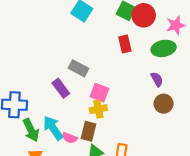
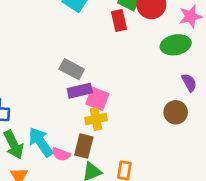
red rectangle: (125, 44) -> (119, 21), moved
purple semicircle: (157, 79) -> (189, 83), moved
purple rectangle: (61, 88) -> (80, 91), moved, turned -66

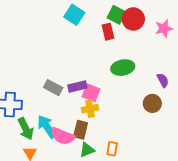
green ellipse: (176, 45) -> (123, 68), moved
gray rectangle: (72, 69) -> (53, 88), moved
pink semicircle: (61, 154) -> (63, 136), size x1.6

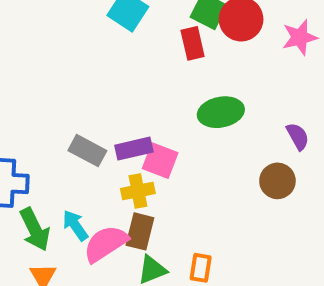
yellow cross: (90, 109) -> (138, 191), moved
cyan arrow: (47, 127) -> (75, 225), size x0.7
pink semicircle: (63, 136) -> (106, 244), turned 125

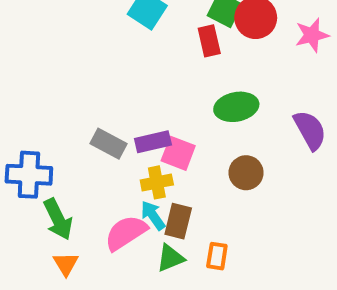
purple semicircle: (298, 136) -> (310, 130), size x1.5
brown circle: (277, 181) -> (246, 173), moved
cyan arrow: (75, 225) -> (153, 215), moved
brown rectangle: (140, 231) -> (178, 221), moved

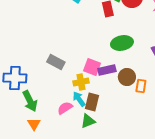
purple rectangle: (153, 142) -> (107, 70), moved
pink semicircle: (126, 233) -> (65, 108), size x0.7
orange rectangle: (217, 256) -> (141, 86), moved

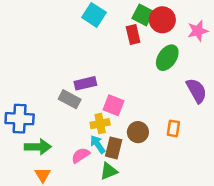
green ellipse: (122, 43) -> (167, 58), moved, turned -45
purple rectangle: (107, 70) -> (85, 83), moved
brown circle: (127, 77) -> (138, 132), moved
green arrow: (30, 101) -> (38, 147), turned -65

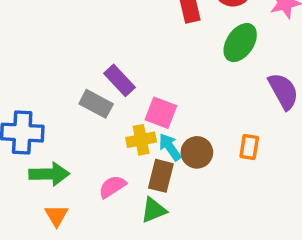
purple rectangle: (85, 83) -> (119, 80), turned 60
cyan arrow: (98, 144) -> (170, 147), moved

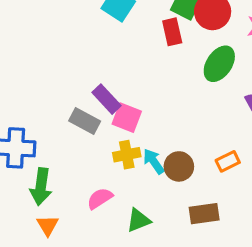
pink square: (161, 113) -> (127, 118), moved
orange rectangle: (249, 147) -> (228, 161), turned 55
green arrow: (49, 174) -> (41, 187), turned 99
brown rectangle: (161, 176) -> (204, 214), moved, turned 68

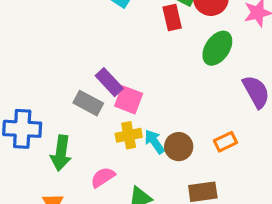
green arrow: (41, 187) -> (61, 153), moved

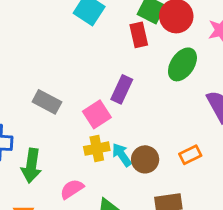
purple rectangle: (109, 82) -> (122, 89), moved, turned 68
pink square: (129, 100) -> (97, 114), turned 36
gray rectangle: (88, 103) -> (47, 102), moved

